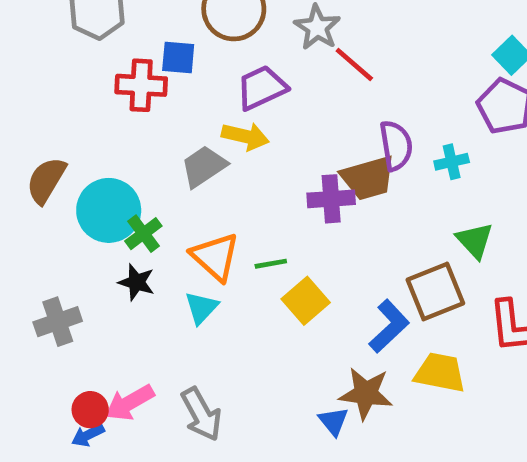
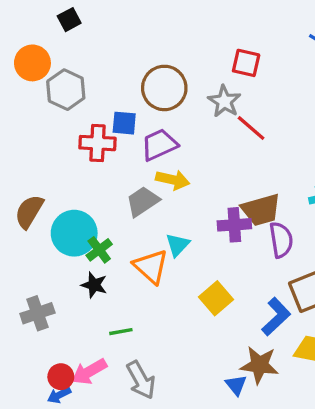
purple trapezoid: (262, 88) -> (159, 145), moved
purple semicircle: (396, 146) -> (281, 240), moved
green line: (271, 264) -> (121, 332), moved
cyan triangle: (201, 308) -> (178, 245), moved

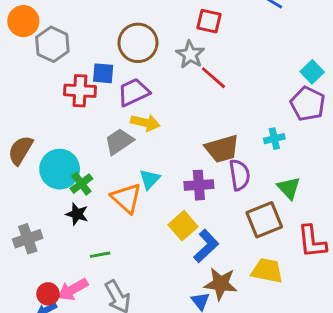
purple cross: (234, 225) -> (199, 185), moved
blue L-shape: (276, 317) -> (206, 246), moved

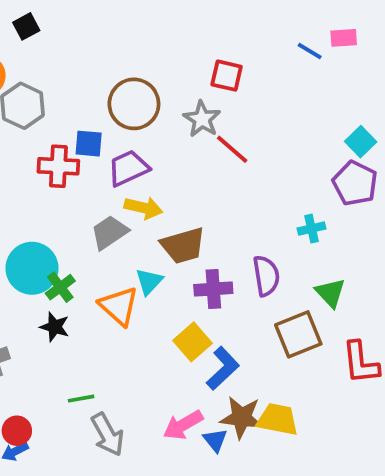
brown trapezoid: (222, 149) -> (183, 246), moved
green line: (100, 255) -> (81, 399), moved
yellow trapezoid: (267, 271) -> (278, 419), moved
pink arrow: (73, 290) -> (183, 425), moved

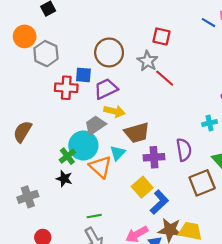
cyan circle: (32, 268) -> (83, 145), moved
green line: (81, 399) -> (94, 216), moved

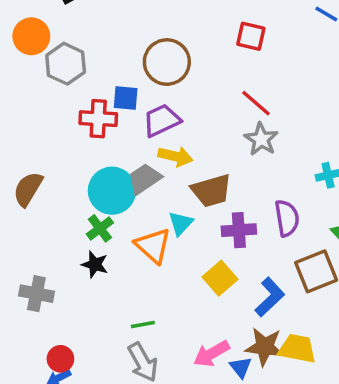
gray star: (148, 61) -> (261, 139), moved
cyan circle: (83, 145) -> (112, 191), moved
gray cross: (28, 197) -> (36, 294), turned 30
blue L-shape: (159, 202) -> (270, 297), moved

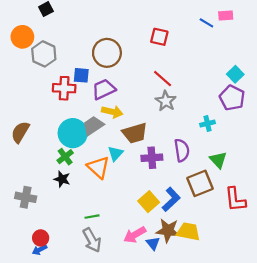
yellow square: (220, 278) -> (149, 202), moved

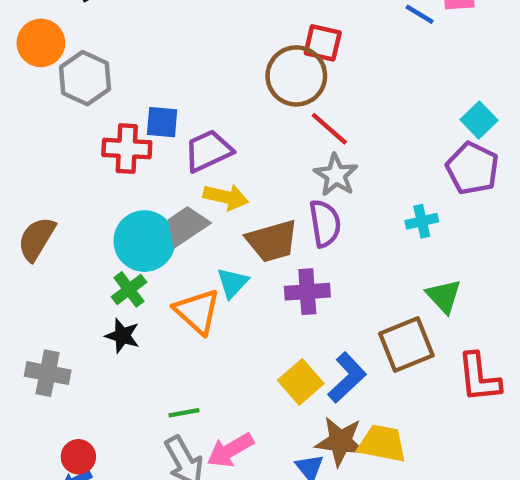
brown circle: (107, 53) -> (296, 76), moved
purple semicircle: (182, 150) -> (325, 223), moved
pink arrow: (135, 235) -> (230, 450), moved

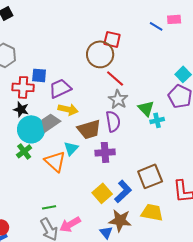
green triangle: (444, 296) -> (146, 108), moved
black star: (122, 336) -> (21, 109), moved
yellow trapezoid: (382, 444) -> (152, 212), moved

